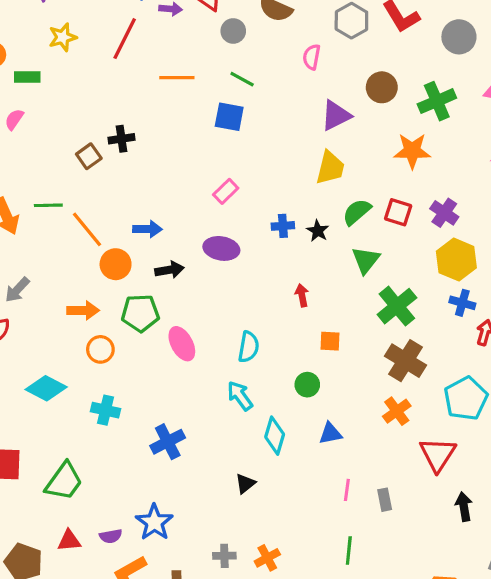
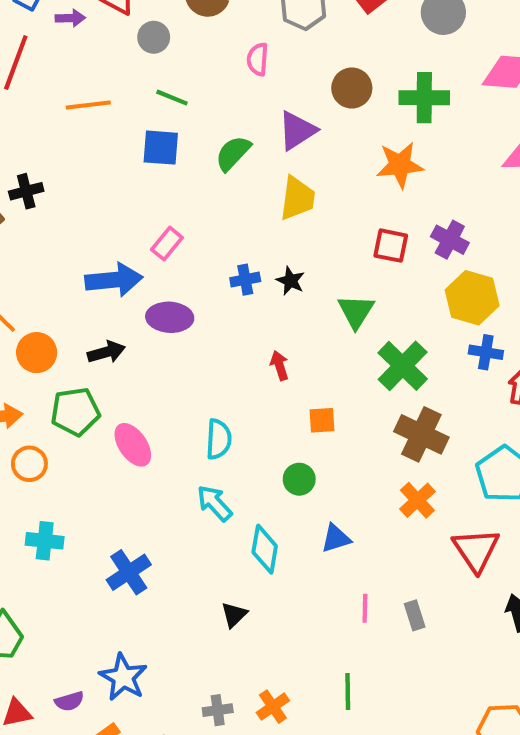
green cross: (437, 101) -> (424, 98), turned 30
green semicircle: (357, 212) -> (233, 153), moved
blue arrow: (147, 229) -> (114, 280), moved, size x1.5
green line: (349, 551) -> (348, 691), moved

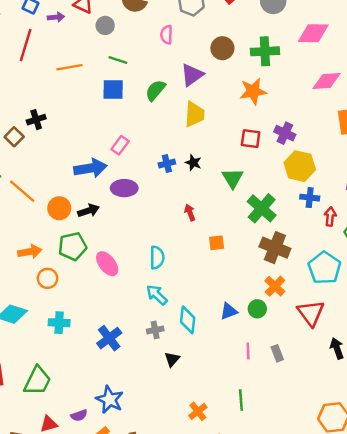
orange circle: (37, 353) -> (59, 208), moved
green circle: (299, 479) -> (257, 309), moved
gray cross: (218, 710) -> (155, 330), moved

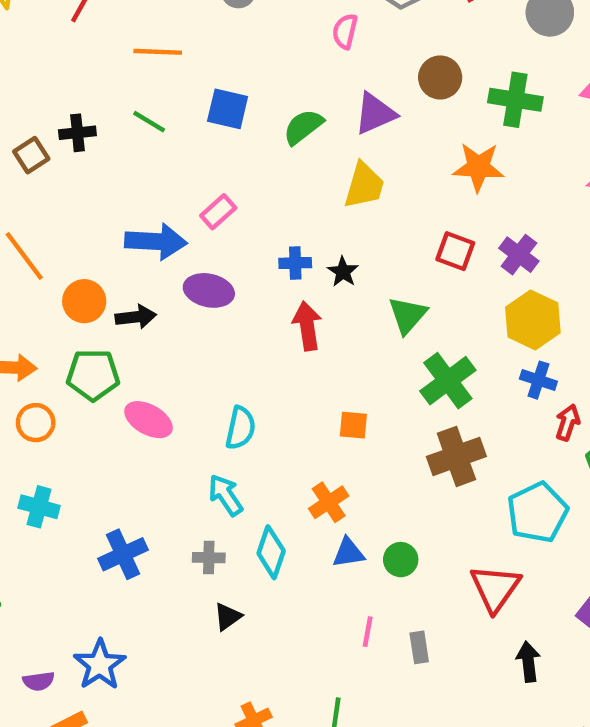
green line: (118, 60) -> (149, 122), moved
red arrow: (190, 212) -> (307, 326), moved, size x1.5
brown cross: (275, 248) -> (456, 456), turned 36
pink ellipse: (107, 264) -> (148, 420), turned -35
orange cross: (275, 286) -> (329, 502), moved

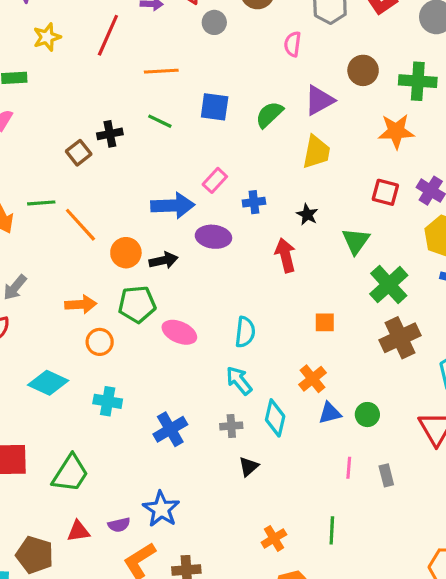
blue cross: (295, 263) -> (254, 202), moved

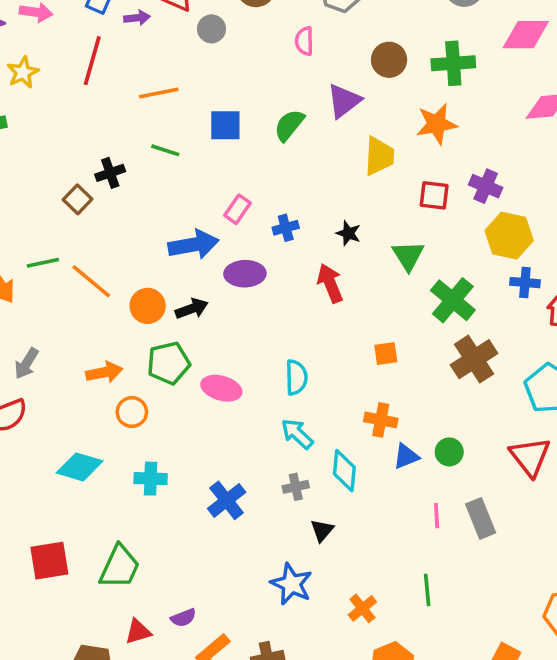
yellow trapezoid: (316, 152) -> (379, 156), moved
orange cross: (312, 379) -> (381, 420), turned -32
gray rectangle: (386, 475) -> (481, 518), size x1.5
blue star: (161, 509) -> (291, 584), moved

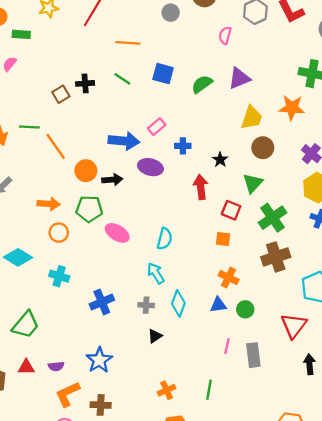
brown circle: (389, 60) -> (263, 148), moved
red square: (434, 195) -> (231, 210), moved
orange cross: (381, 420) -> (229, 278), moved
blue star: (291, 584) -> (99, 360), moved

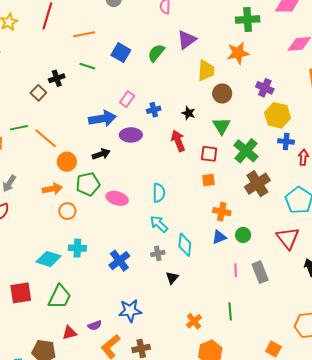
blue square: (163, 74) -> (121, 53), turned 30
orange circle: (86, 171) -> (67, 162), moved
cyan diamond: (18, 257) -> (49, 259), moved
blue star: (99, 360) -> (130, 311), turned -30

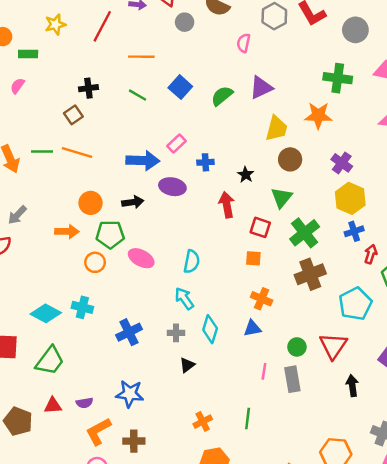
black cross: (57, 78) -> (88, 88), moved
orange line: (46, 138) -> (77, 153), moved, turned -35
blue cross: (286, 141) -> (354, 231), turned -35
orange circle: (67, 211) -> (95, 262), moved
green circle: (243, 235) -> (297, 347), moved

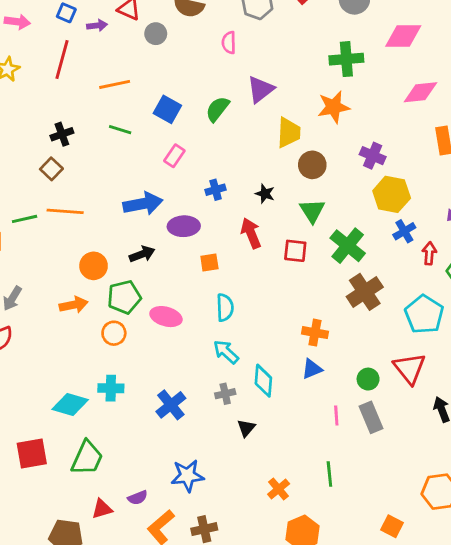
pink rectangle: (177, 143) -> (174, 156), moved
orange square: (253, 258) -> (209, 263), moved

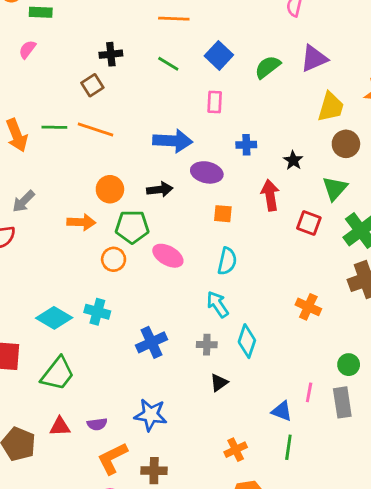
pink rectangle: (174, 156) -> (215, 102), turned -45
blue triangle: (312, 369) -> (282, 411), moved, turned 30

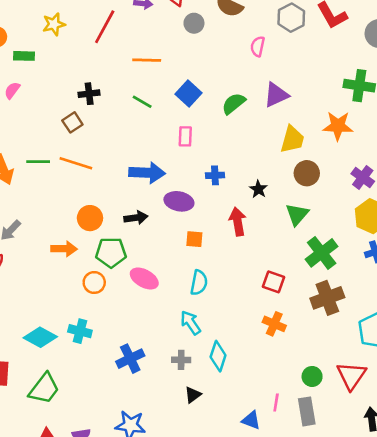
red square: (309, 223) -> (274, 282), moved

